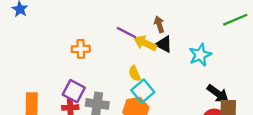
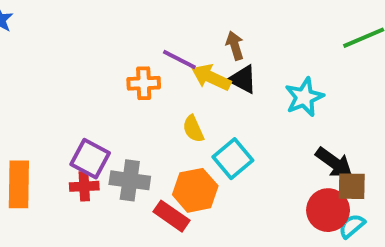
orange cross: (81, 49) -> (144, 83), moved
cyan square: (143, 91) -> (233, 159), moved

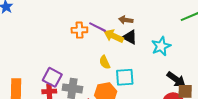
brown arrow: (235, 46) -> (126, 20), turned -64
orange cross: (144, 83) -> (79, 30), moved
cyan square: (233, 159) -> (125, 77), turned 36

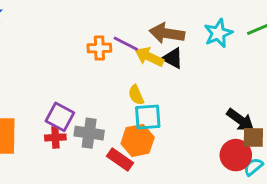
brown arrow: (126, 20) -> (167, 33), size x1.6
cyan star: (161, 46) -> (218, 33), moved
cyan square: (125, 77) -> (148, 117), moved

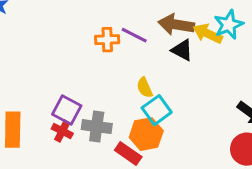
yellow arrow: (149, 57) -> (208, 34), moved
cyan square: (148, 117) -> (157, 110), turned -32
red cross: (55, 137) -> (62, 131), turned 30

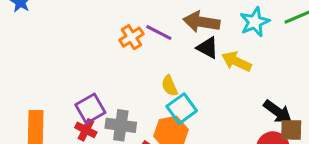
yellow arrow: (208, 34) -> (236, 61), moved
orange cross: (107, 40) -> (131, 37), turned -30
purple square: (67, 110) -> (90, 109), turned 32

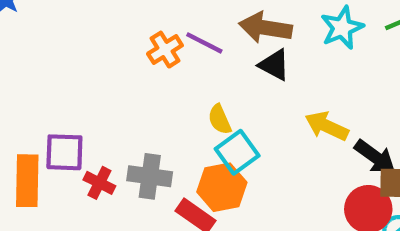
yellow arrow: (236, 61) -> (327, 126), moved
purple square: (90, 109) -> (64, 152), moved, turned 32

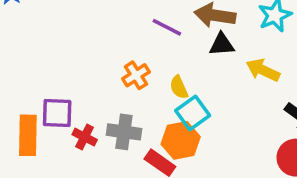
orange cross: (165, 50) -> (136, 75), moved
black triangle: (274, 65) -> (222, 44), turned -32
yellow arrow: (327, 126) -> (263, 70), moved

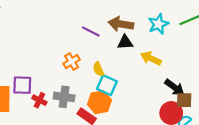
cyan square: (193, 113) -> (107, 85), turned -30

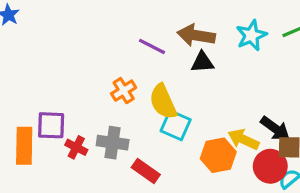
yellow arrow: (151, 58) -> (243, 139), moved
yellow semicircle: (98, 69) -> (163, 102), size x1.6
orange hexagon: (99, 102) -> (218, 155), moved

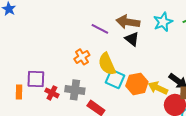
black triangle: (202, 62) -> (132, 39), turned 42
orange rectangle: (24, 146) -> (19, 92), size x0.6
orange hexagon: (218, 155) -> (137, 84), moved

